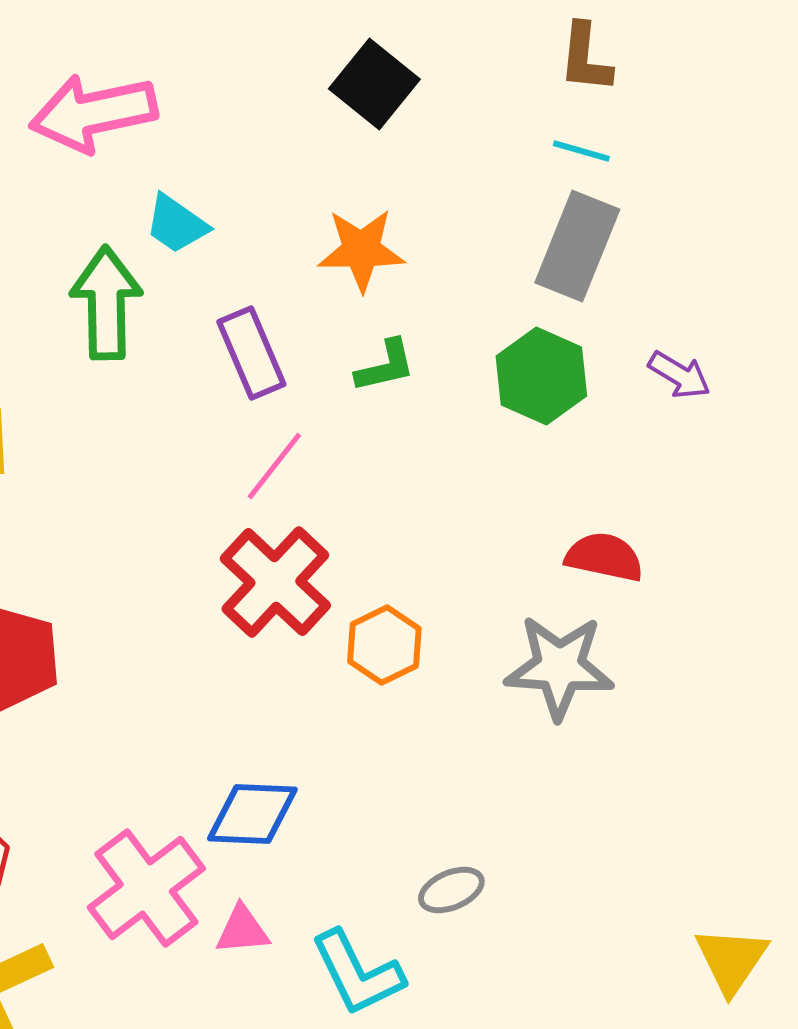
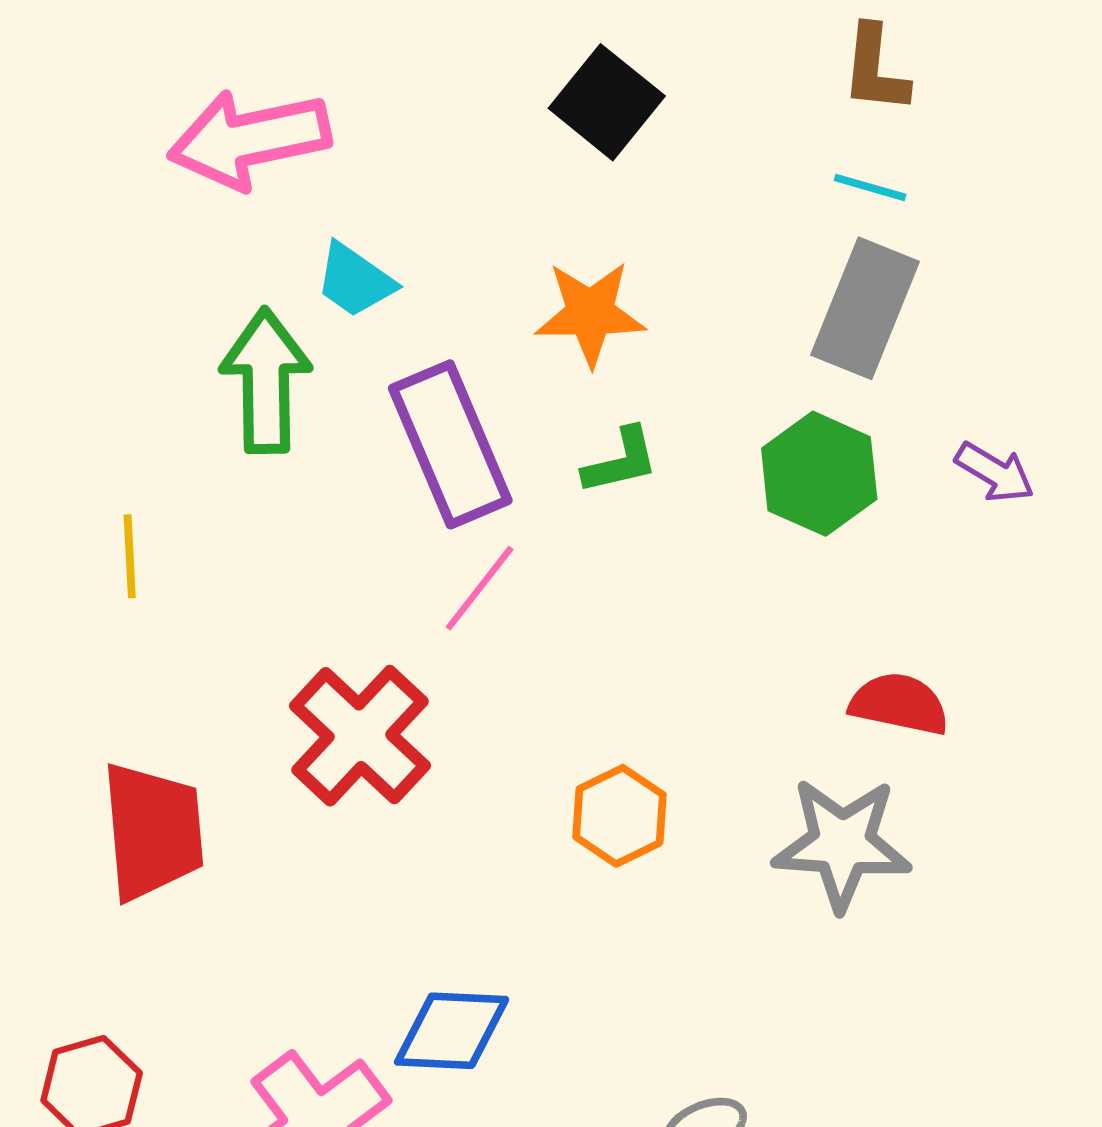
purple rectangle: (251, 353) -> (450, 444), size x1.4
red cross: (275, 582) -> (360, 736), moved

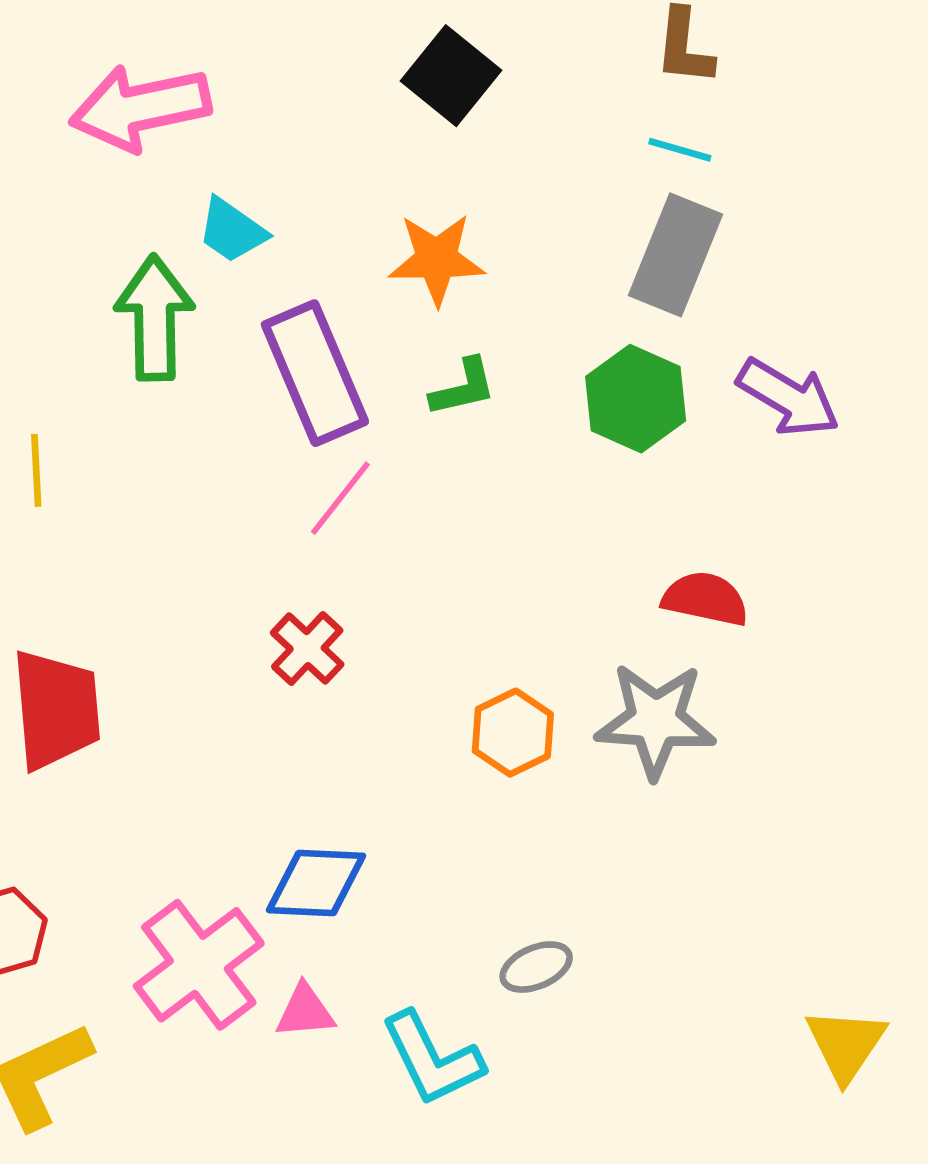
purple arrow: (995, 472) -> (788, 397), size x1.5
red cross: (360, 736) -> (307, 649), moved, size x0.6
orange hexagon: (619, 816) -> (513, 733), moved

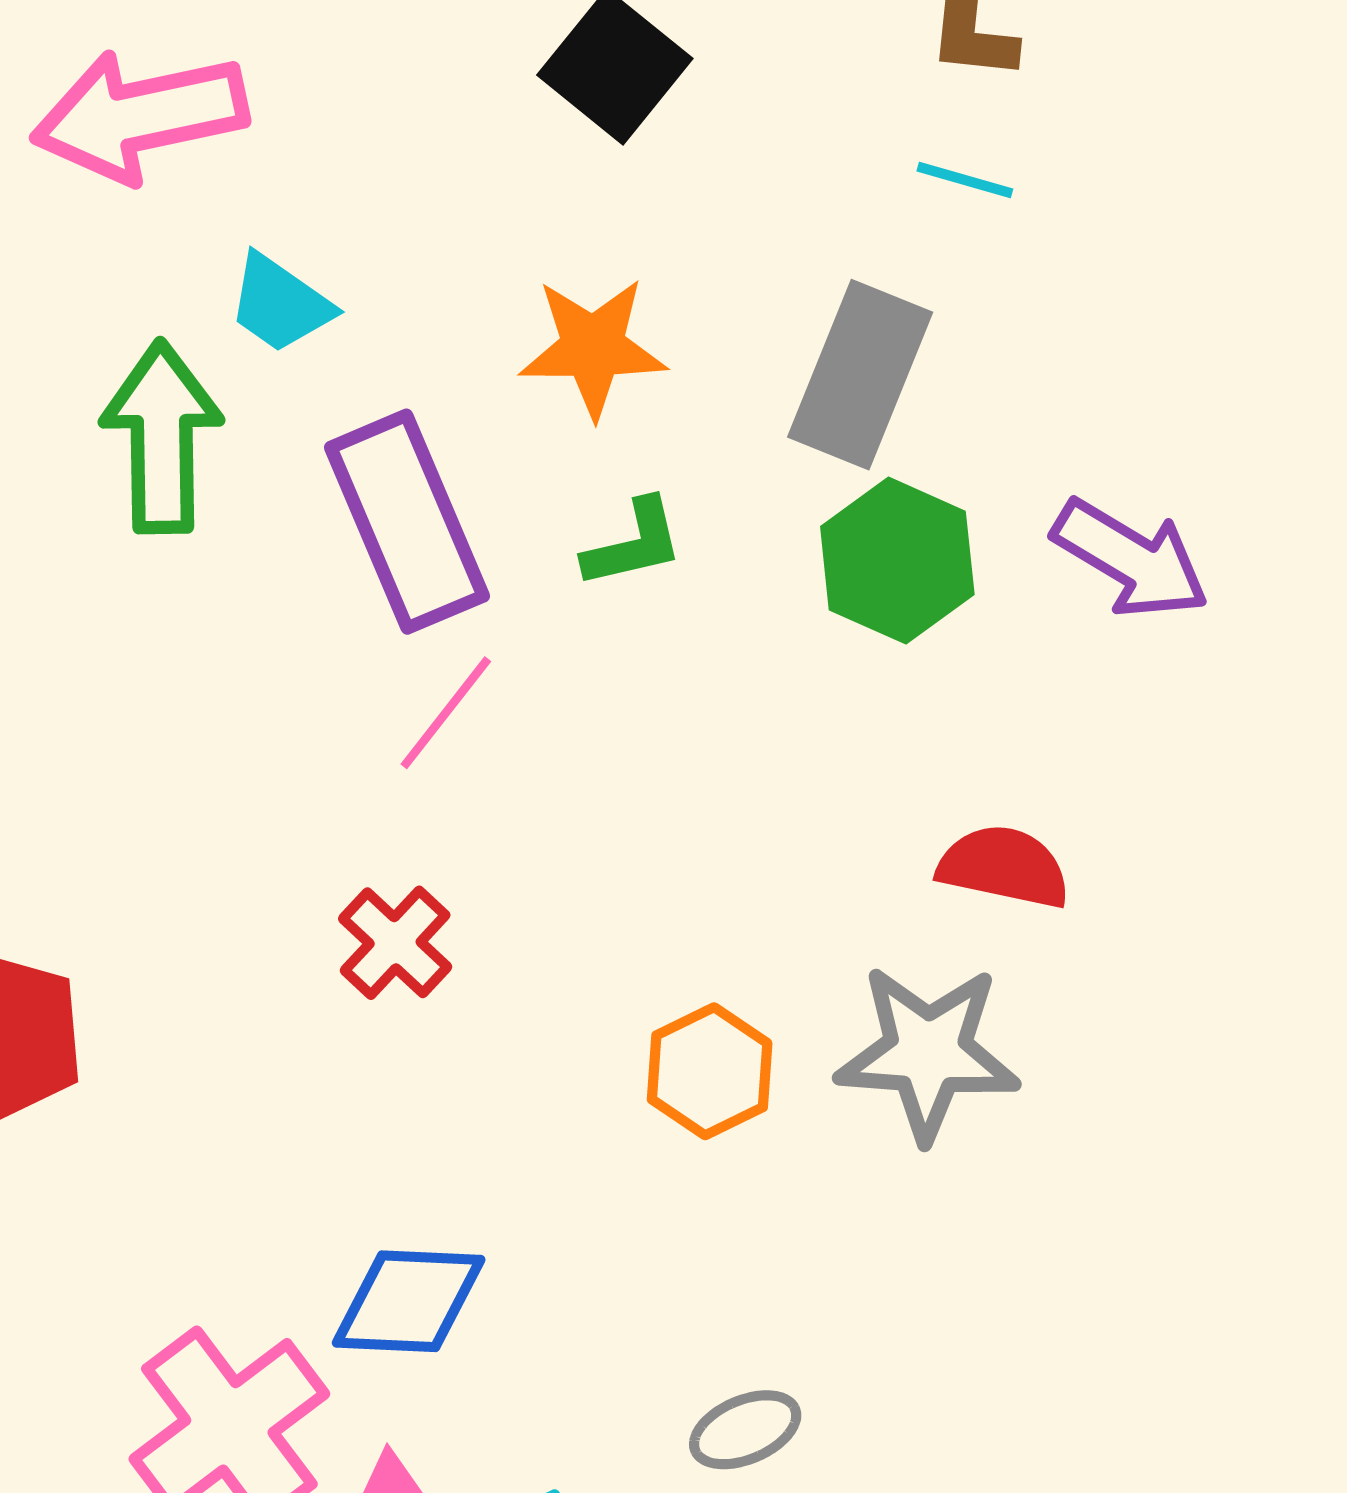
gray rectangle: (675, 255) -> (860, 375), moved

